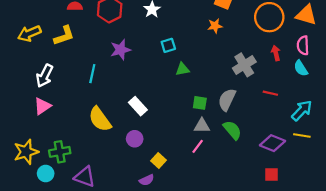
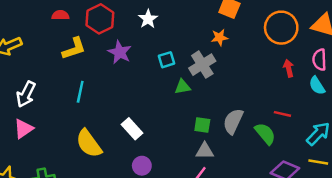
yellow L-shape: (64, 36) -> (74, 49), moved
purple star: (121, 50) -> (120, 52), moved, turned -30
gray cross: (244, 65) -> (202, 65), moved
green semicircle: (232, 130) -> (265, 134), moved
purple circle: (135, 139) -> (142, 166), moved

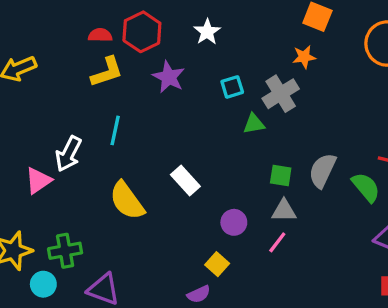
red semicircle: (60, 15) -> (100, 35), moved
white arrow: (26, 94) -> (68, 154), moved
purple circle: (142, 166) -> (234, 222), moved

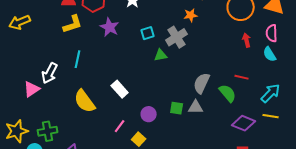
green square: (281, 176) -> (177, 108), moved
gray triangle: (284, 211) -> (196, 107), moved
pink line: (277, 242) -> (120, 126), moved

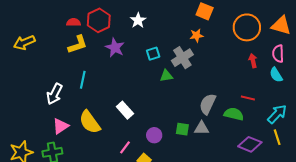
pink triangle: (32, 89) -> (60, 126), moved
green semicircle: (228, 93) -> (234, 114), turned -36
yellow line: (271, 116) -> (277, 137), turned 63

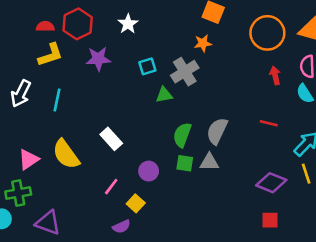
purple star: (115, 48) -> (98, 59), turned -30
white arrow: (54, 94) -> (21, 94), moved
green semicircle: (234, 114) -> (182, 135), moved, turned -84

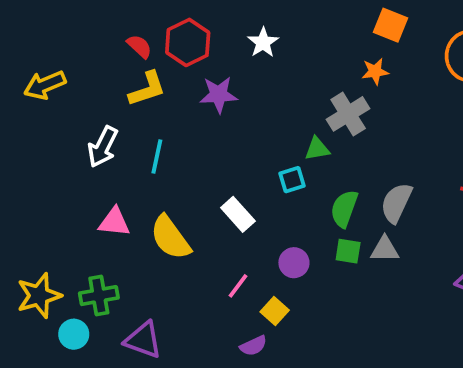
red semicircle: (45, 26) -> (139, 46), turned 42
cyan square: (147, 66) -> (292, 180), moved
pink triangle: (29, 159) -> (114, 222), moved, turned 40

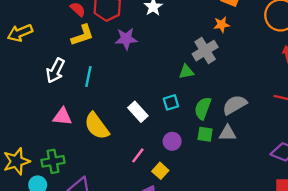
cyan square: (292, 180) -> (171, 102), moved
gray semicircle: (396, 203) -> (235, 105), turned 35

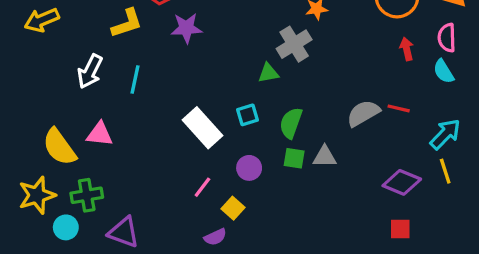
gray semicircle: (235, 105) -> (363, 113), moved
white rectangle: (138, 112) -> (202, 128), size x1.4
yellow semicircle: (97, 126) -> (59, 147), moved

